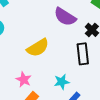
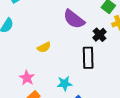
yellow semicircle: (38, 48) -> (44, 47), size x0.6

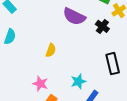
yellow semicircle: (44, 47) -> (51, 50), turned -32
black rectangle: (88, 58) -> (113, 64), moved

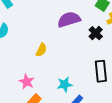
purple semicircle: (74, 17) -> (69, 20), turned 130

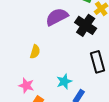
black cross: (96, 33) -> (86, 25), size x1.5

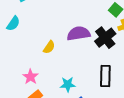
purple semicircle: (57, 17) -> (79, 34), moved

